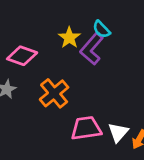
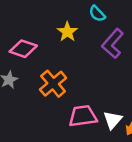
cyan semicircle: (101, 29) -> (97, 14), moved
purple L-shape: (92, 49) -> (113, 43), moved

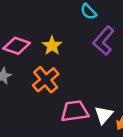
yellow star: (67, 32) -> (52, 46), moved

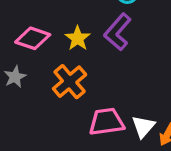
purple L-shape: (104, 41) -> (118, 32), moved

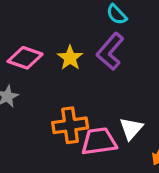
orange cross: (70, 82) -> (70, 125), moved, turned 32
white triangle: (143, 127) -> (131, 128), moved

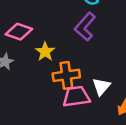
yellow star: (70, 58) -> (45, 52), moved
orange cross: (70, 125) -> (66, 75), moved

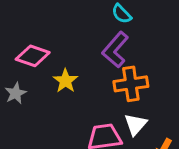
orange cross: (66, 75) -> (131, 84), moved

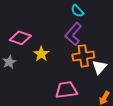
white triangle: (136, 124) -> (99, 67), moved

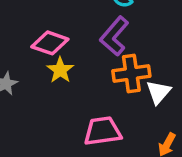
pink diamond: (20, 38) -> (50, 43), moved

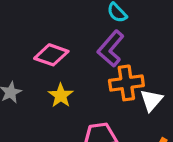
yellow star: (60, 70) -> (61, 95), moved

